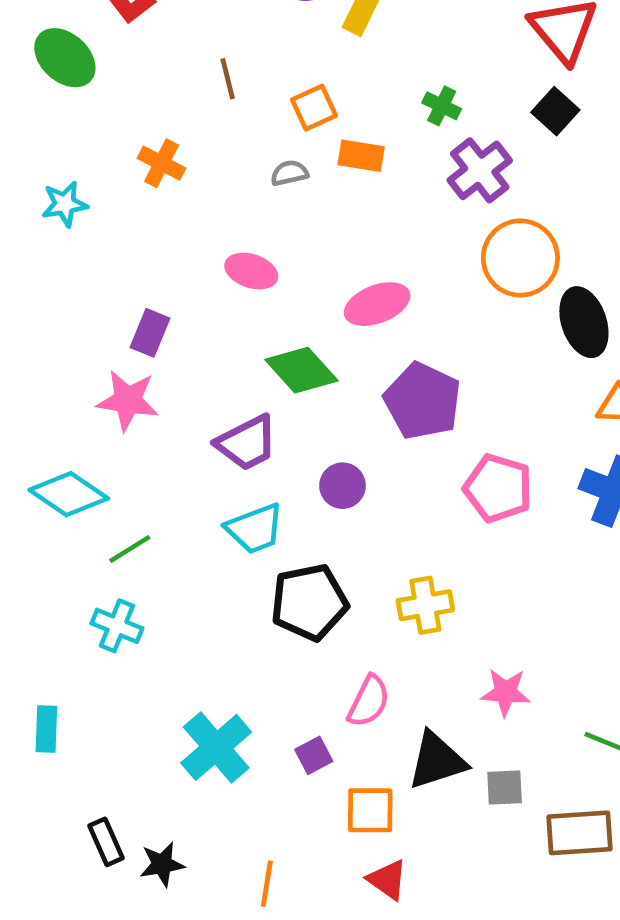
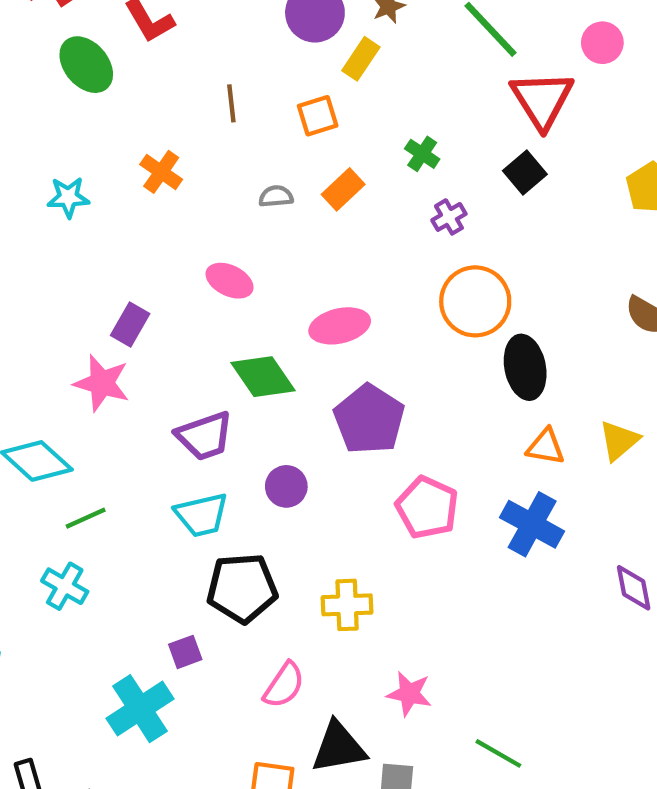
orange square: (314, 108) -> (318, 116), moved
orange rectangle: (361, 156) -> (343, 189), turned -60
purple cross: (480, 170) -> (449, 217), size x0.6
purple square: (314, 755) -> (185, 652), moved

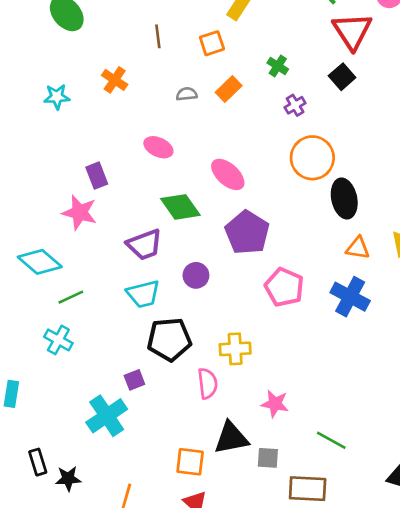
purple rectangle: (130, 324) -> (97, 176), turned -50
pink ellipse: (340, 326) -> (228, 174), turned 56
pink semicircle: (284, 685) -> (208, 383), moved, turned -40

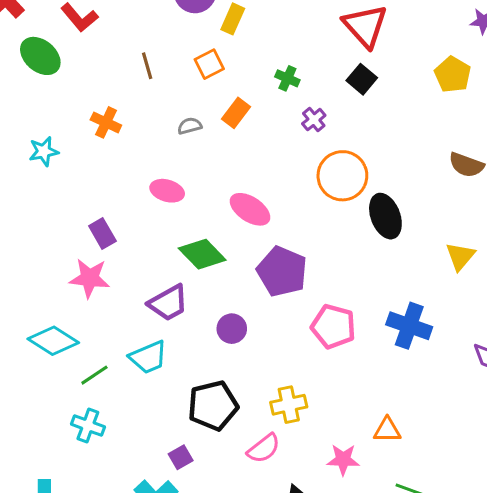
orange triangle: (358, 248) -> (387, 430), moved
cyan trapezoid: (143, 294) -> (148, 357), moved
pink semicircle: (208, 383) -> (264, 448), turned 68

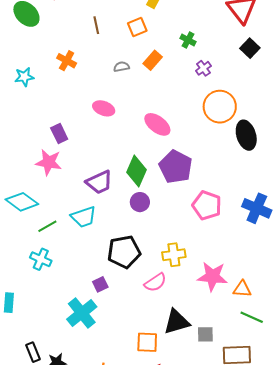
black square: (362, 79) -> (250, 48), moved
green diamond: (202, 254) -> (136, 171), moved, turned 64
orange triangle: (387, 430) -> (242, 289), moved
pink star: (343, 460) -> (212, 276), moved, size x1.4

